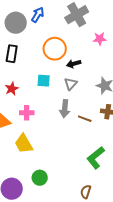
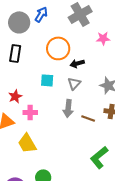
red star: (12, 89) -> (15, 96), moved

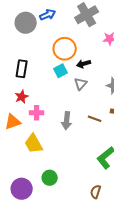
blue arrow: (41, 14) -> (48, 15), turned 35
black rectangle: (15, 53) -> (22, 69), moved
cyan square: (47, 80) -> (61, 71), moved, turned -32
gray arrow: (68, 108) -> (67, 121), moved

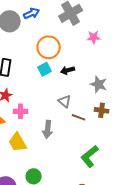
black arrow: (84, 64) -> (68, 70), moved
gray triangle: (81, 84) -> (65, 101), moved, turned -32
gray arrow: (67, 121) -> (48, 129), moved

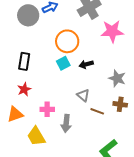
pink star: (94, 37) -> (112, 31), size x1.6
pink cross: (21, 111) -> (47, 109), moved

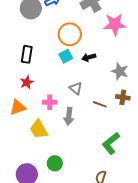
gray triangle: (83, 95) -> (76, 88), moved

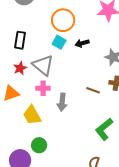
cyan square: (66, 56) -> (59, 42), turned -32
gray triangle: (76, 88) -> (43, 65), moved, size x1.6
green circle: (55, 163) -> (39, 145), moved

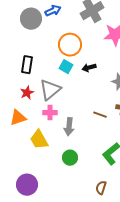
gray triangle: (43, 65) -> (50, 90), turned 40
green circle: (39, 145) -> (70, 158), moved

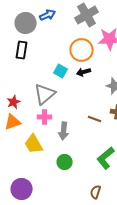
orange circle: (70, 45) -> (82, 50), moved
black rectangle: (27, 65) -> (22, 50), moved
red star: (27, 93) -> (14, 102), moved

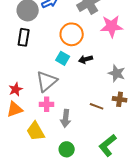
orange circle: (82, 50) -> (72, 34), moved

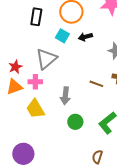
black rectangle: (24, 37) -> (36, 17), moved
pink cross: (47, 104) -> (35, 82), moved
green circle: (67, 149) -> (75, 122), moved

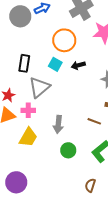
black rectangle: (36, 17) -> (24, 63), moved
brown line: (96, 84) -> (94, 121), moved
yellow trapezoid: (35, 109) -> (28, 137), turned -120

